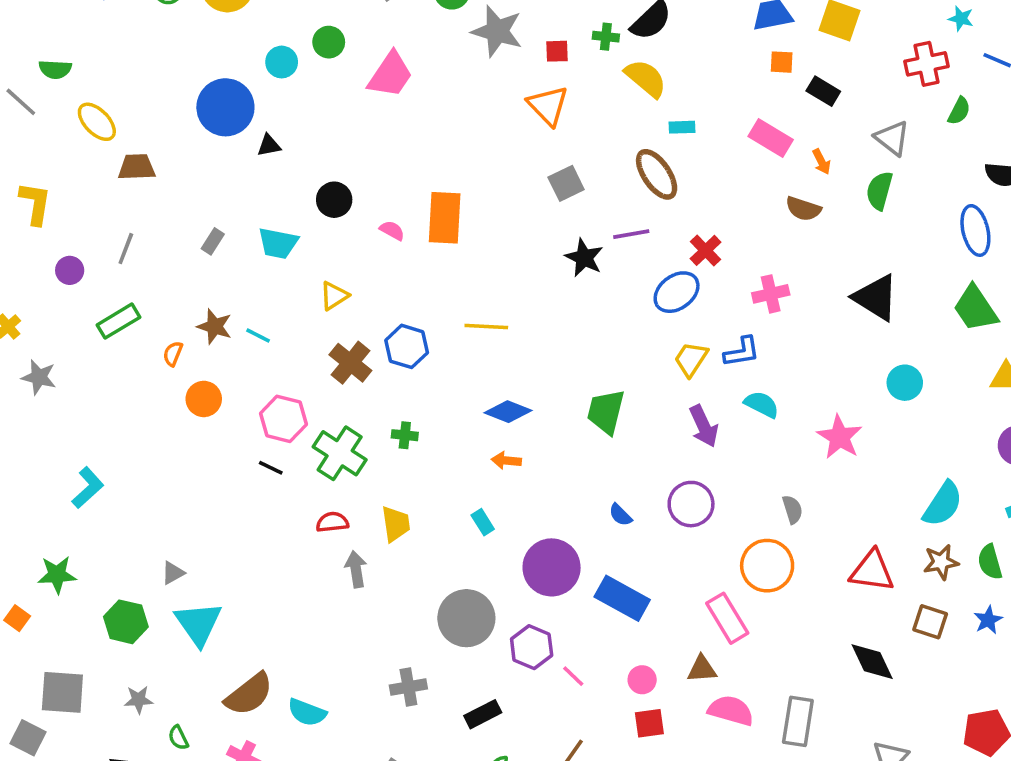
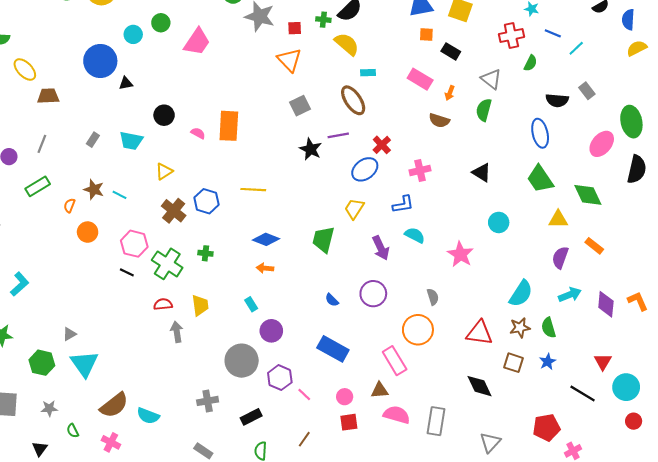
orange arrow: (821, 162) -> (450, 93), turned 48
black triangle: (876, 298) -> (482, 173), size x0.7
yellow trapezoid: (691, 359) -> (354, 209), moved
purple circle: (552, 567) -> (271, 331), moved, size x0.7

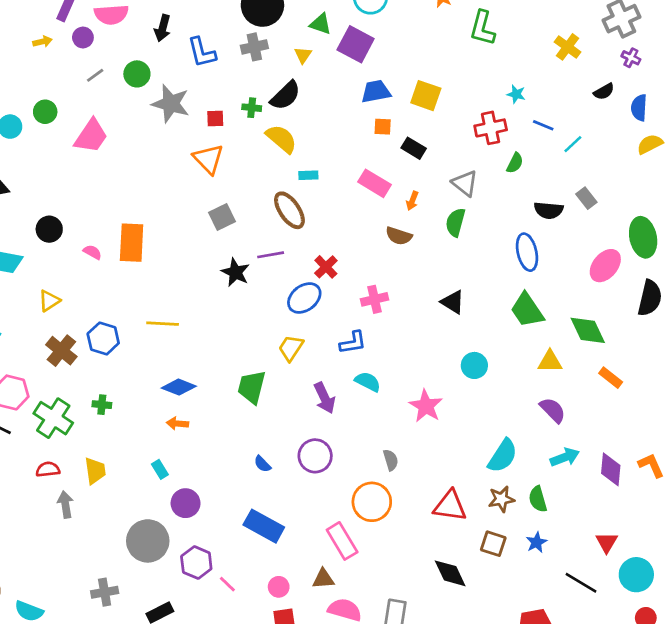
orange rectangle: (594, 246) -> (611, 378), moved
purple semicircle: (560, 258) -> (553, 410), turned 115

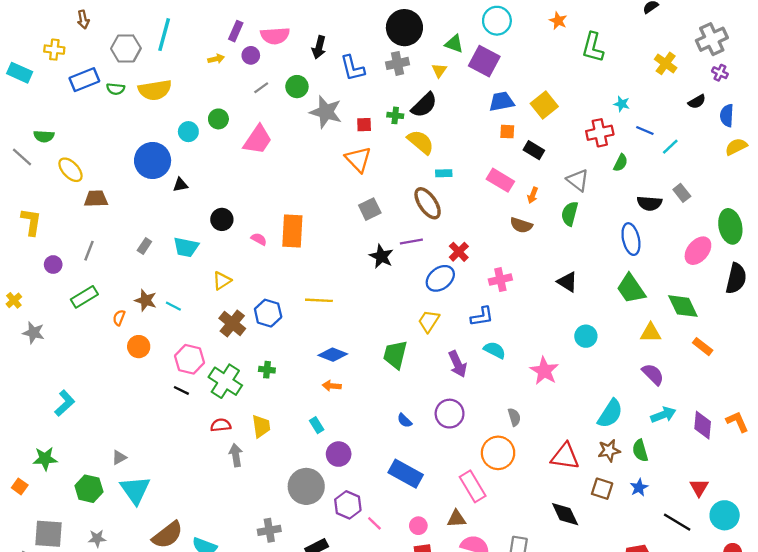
yellow square: (426, 96) -> (544, 105), turned 32

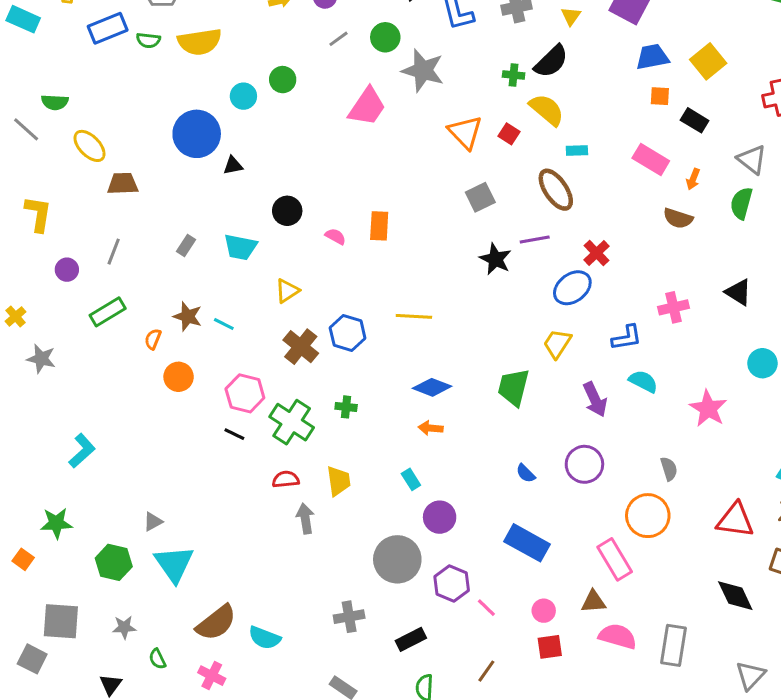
red square: (364, 125) -> (509, 134), moved, turned 35
pink trapezoid: (258, 140) -> (367, 107), moved
orange rectangle: (292, 231) -> (379, 226), size x0.7
pink cross: (500, 280) -> (673, 307), moved

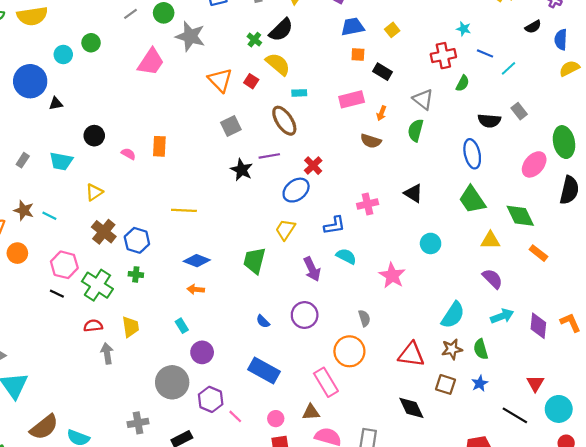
yellow square: (708, 61) -> (392, 30), size x0.6
green cross: (514, 75) -> (254, 40), turned 32
pink rectangle: (651, 160) -> (352, 99), turned -45
blue hexagon: (348, 333) -> (137, 240), moved

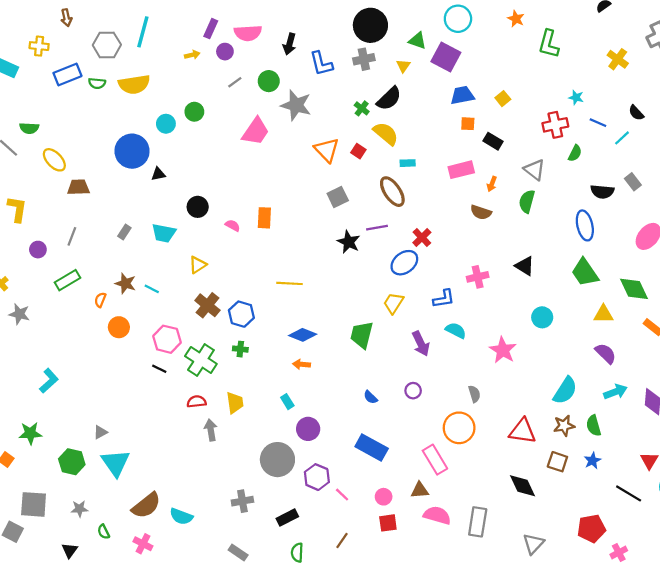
black semicircle: (533, 27) -> (636, 113), moved, turned 77
purple circle: (305, 315) -> (413, 391), size x0.6

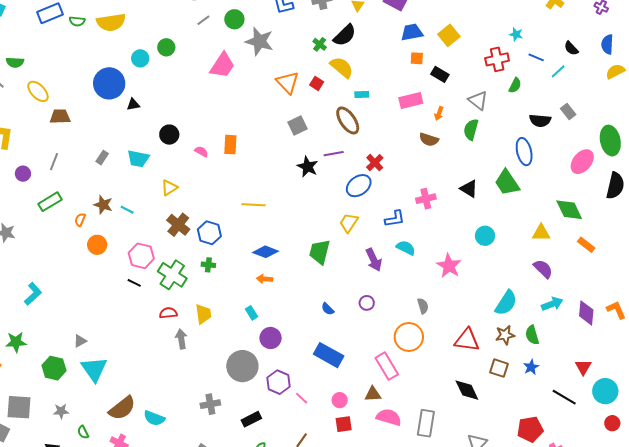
yellow square: (503, 99) -> (449, 35), size x1.5
green trapezoid: (585, 272) -> (507, 183), moved

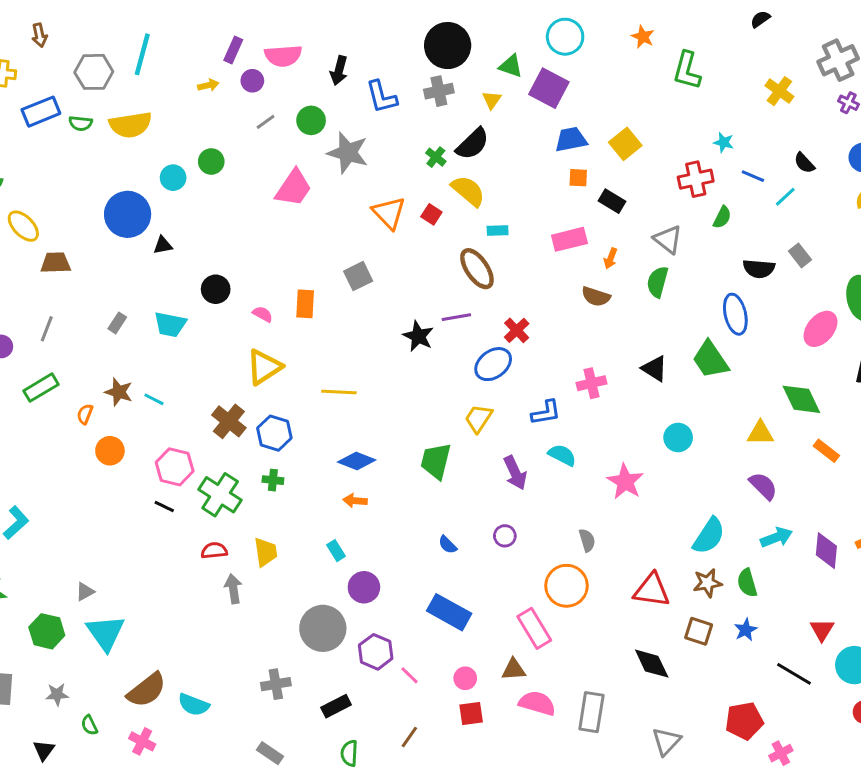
gray square: (298, 126) -> (358, 276), moved
yellow triangle: (169, 188) -> (264, 367), moved, size x1.5

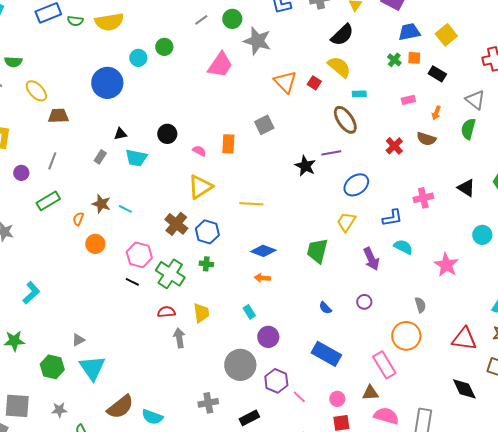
green cross: (436, 157) -> (394, 60), moved
pink rectangle: (569, 239) -> (408, 100), size x0.6
black triangle: (163, 245) -> (120, 134), moved
red cross: (517, 330) -> (394, 146), moved

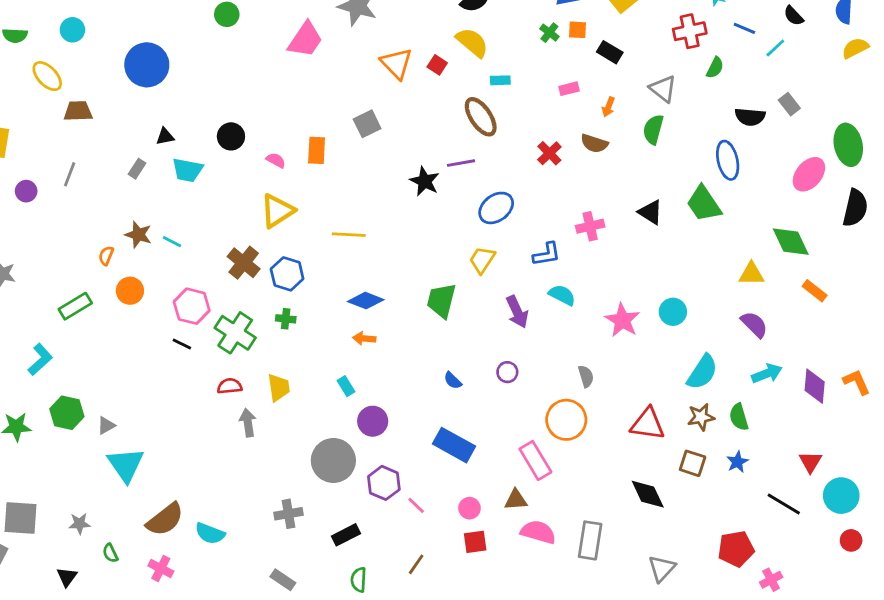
cyan circle: (138, 58) -> (72, 30), moved
green rectangle: (48, 201) -> (75, 306), moved
cyan circle: (482, 235) -> (673, 312), moved
green hexagon: (52, 367) -> (67, 413), moved

